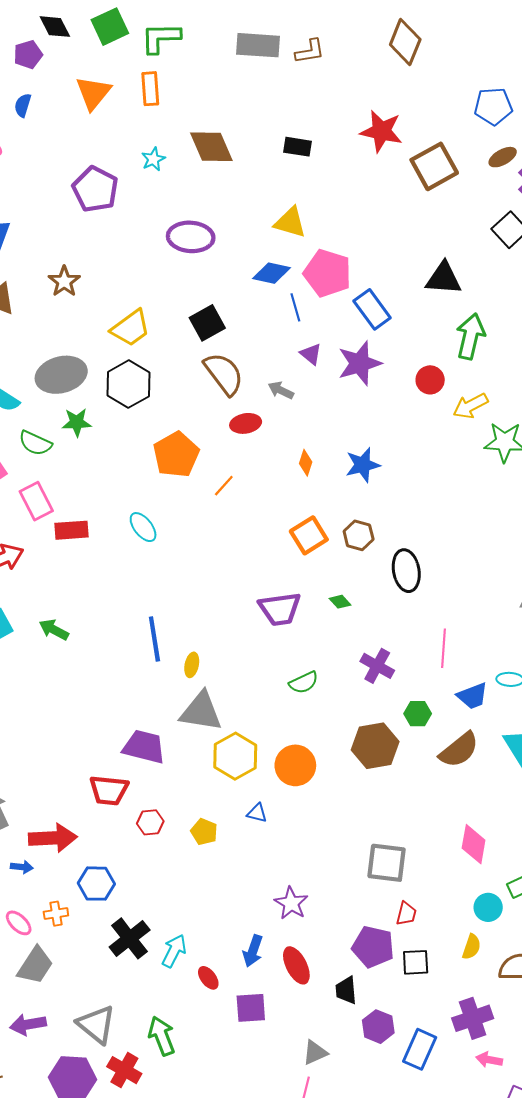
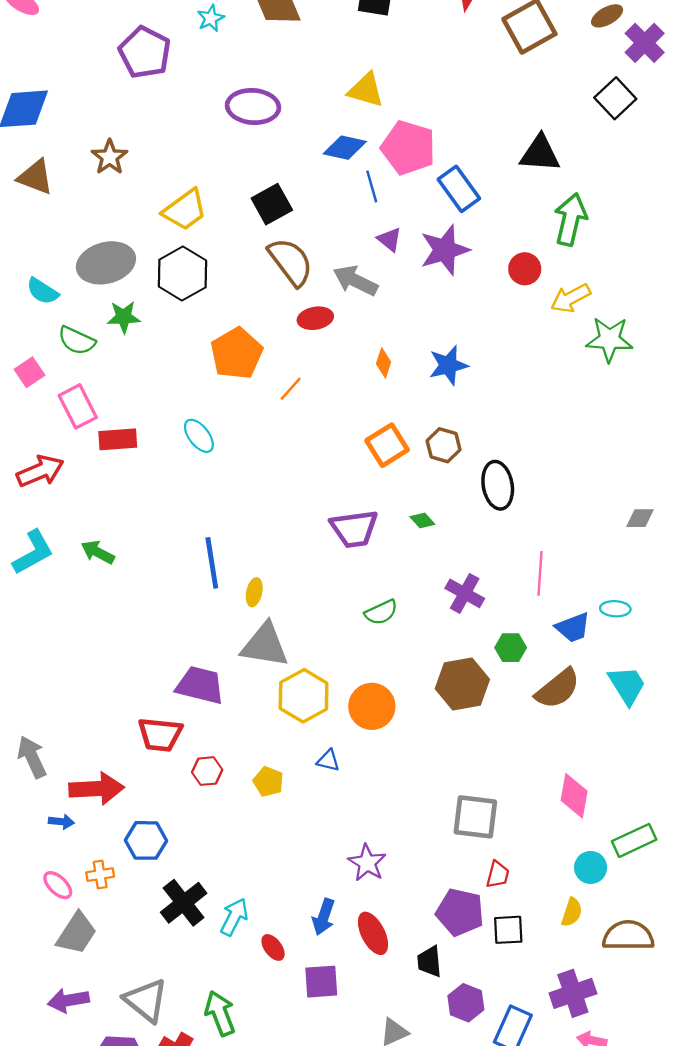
gray arrow: (281, 390) -> (355, 281), size x1.5

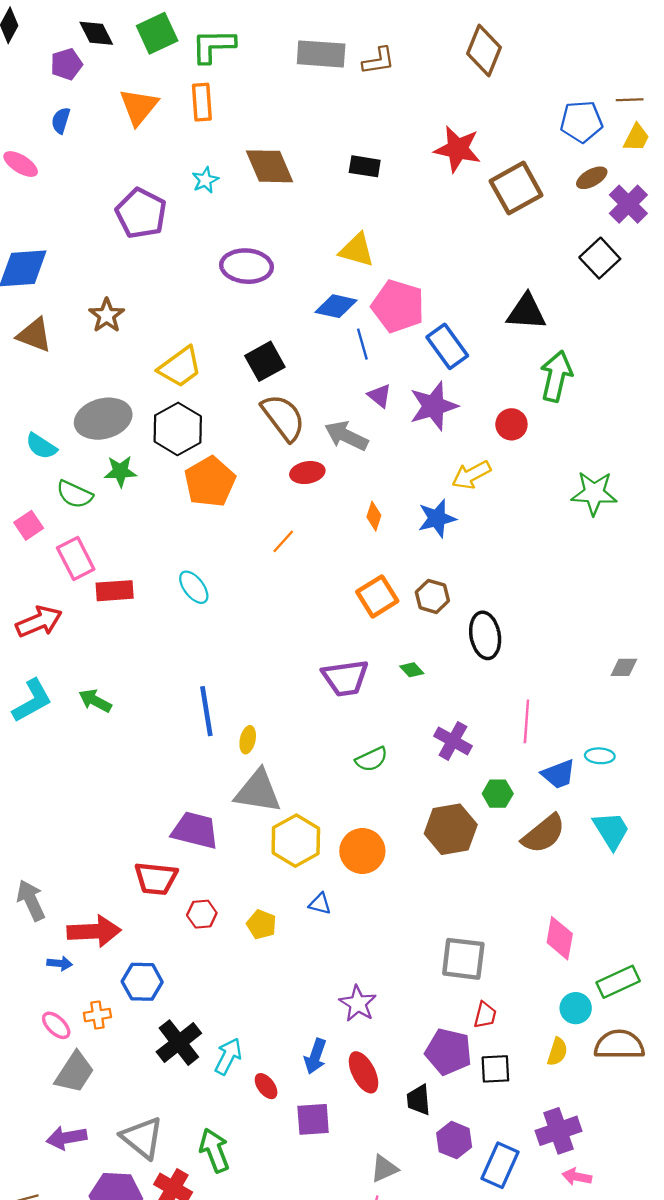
yellow arrow: (571, 298) -> (471, 475), moved
orange pentagon: (237, 353) -> (210, 482), moved
brown semicircle: (628, 936) -> (619, 1045), moved

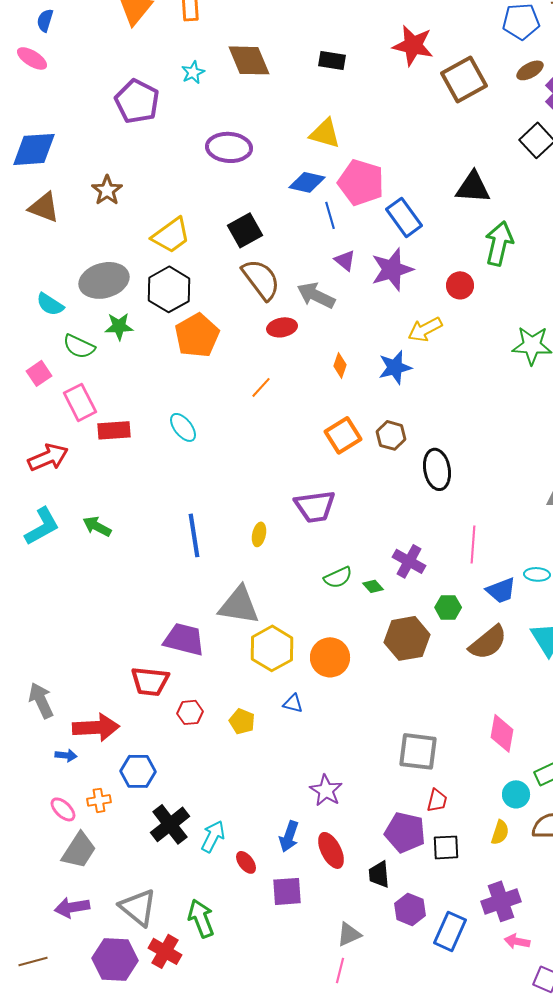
blue semicircle: (61, 120) -> (45, 20), moved
green diamond: (412, 670) -> (373, 586), moved
yellow ellipse: (248, 740) -> (259, 534), moved

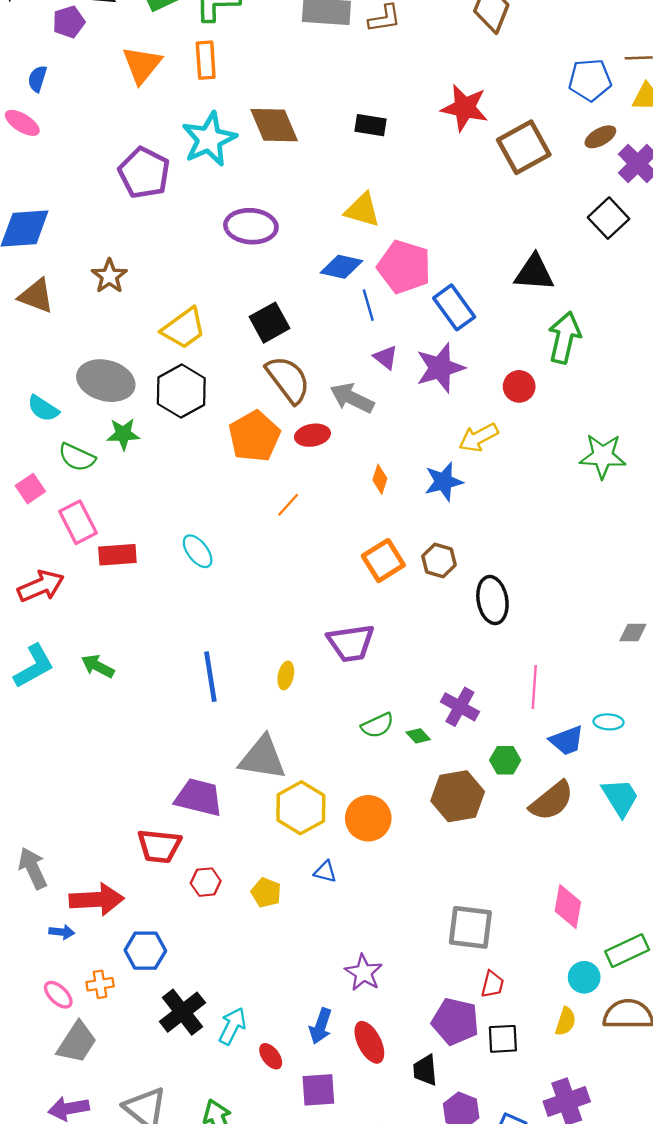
cyan star: (193, 72) -> (209, 139), size x2.0
gray ellipse: (104, 280) -> (106, 381), turned 30
orange pentagon: (197, 335) -> (254, 436), moved

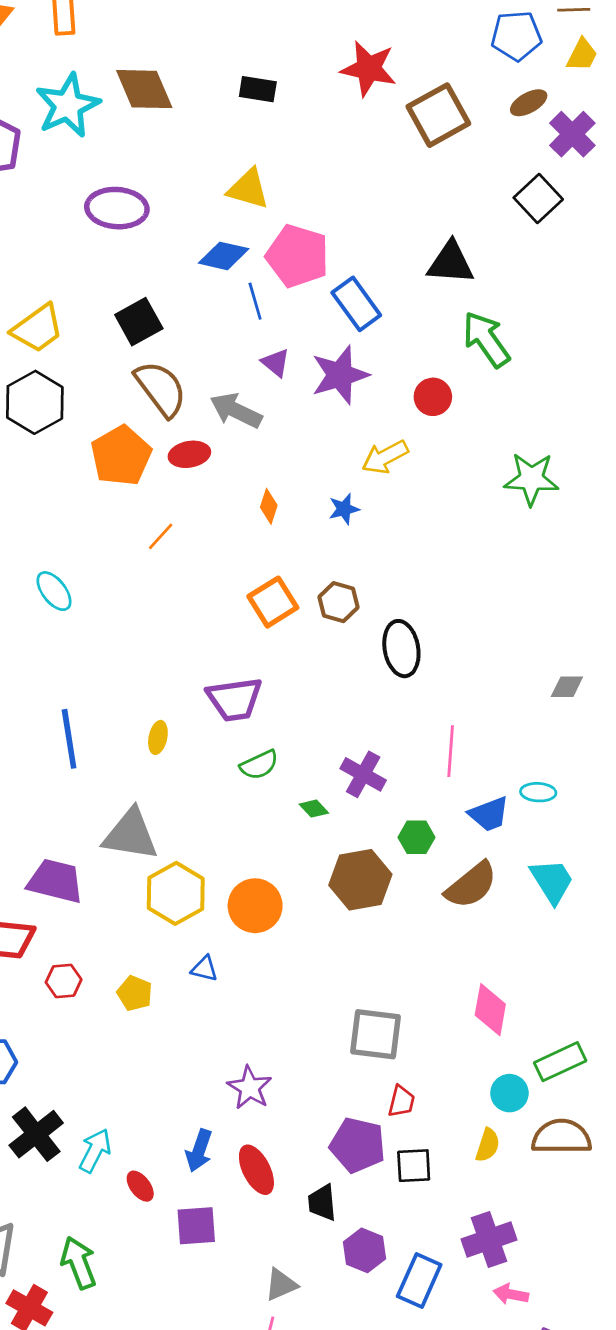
green arrow: (564, 338) -> (486, 339), turned -48
blue star: (444, 482) -> (344, 509), size x0.7
green semicircle: (377, 725) -> (259, 765), moved

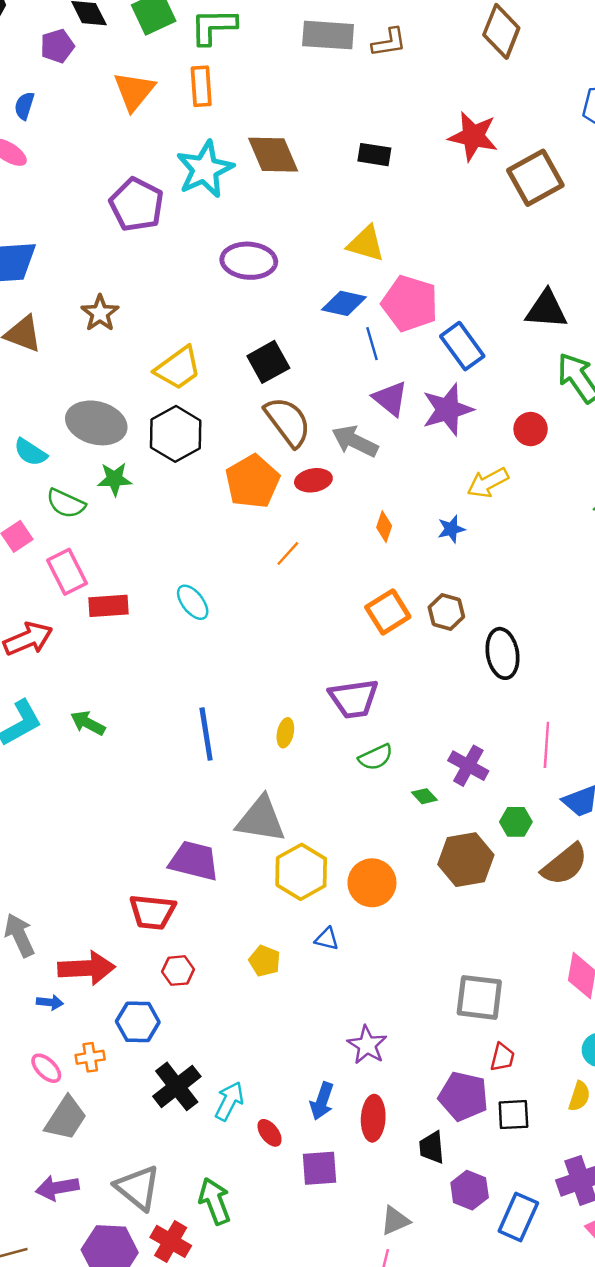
purple triangle: (276, 363) -> (390, 399), size x1.4
red hexagon: (64, 981) -> (178, 971), moved
red ellipse: (256, 1170) -> (373, 1118), turned 30

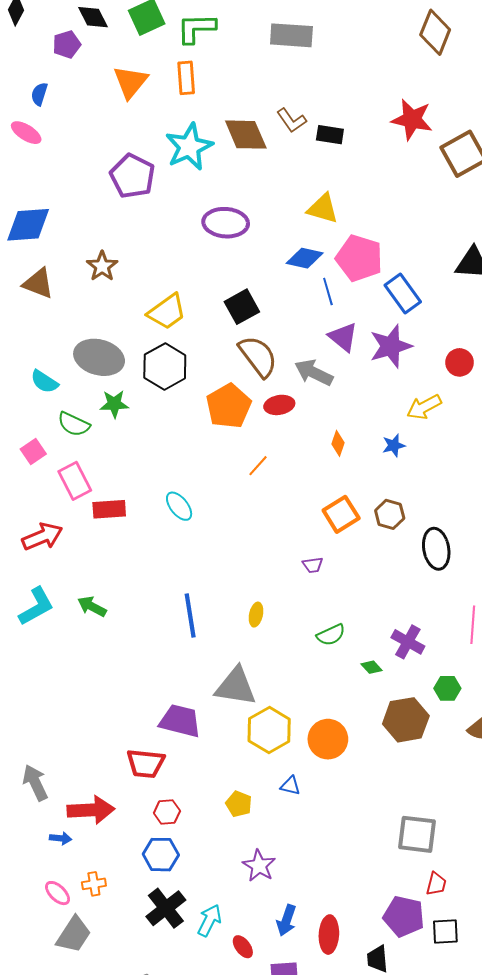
brown L-shape: (389, 42) -> (291, 120), moved, turned 64
purple trapezoid: (354, 699) -> (313, 565), moved, size x0.5
blue hexagon: (138, 1022) -> (161, 855), moved
purple star: (367, 1045) -> (259, 866), moved

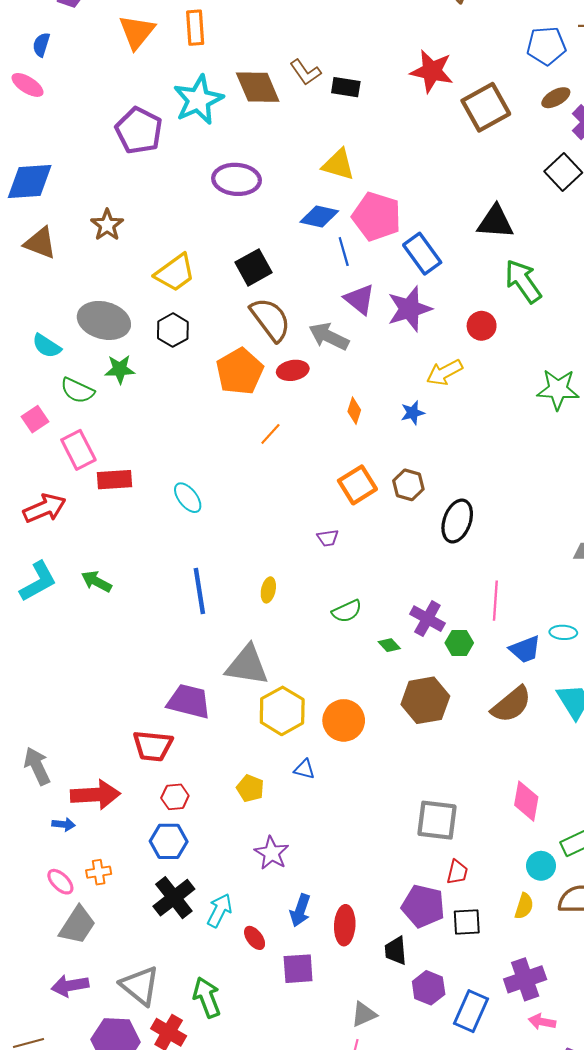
black hexagon: (165, 366) -> (173, 330), size x0.7
cyan ellipse: (179, 506) -> (188, 498), moved
black ellipse: (436, 549) -> (457, 521), turned 30
green hexagon: (447, 688) -> (459, 643), moved

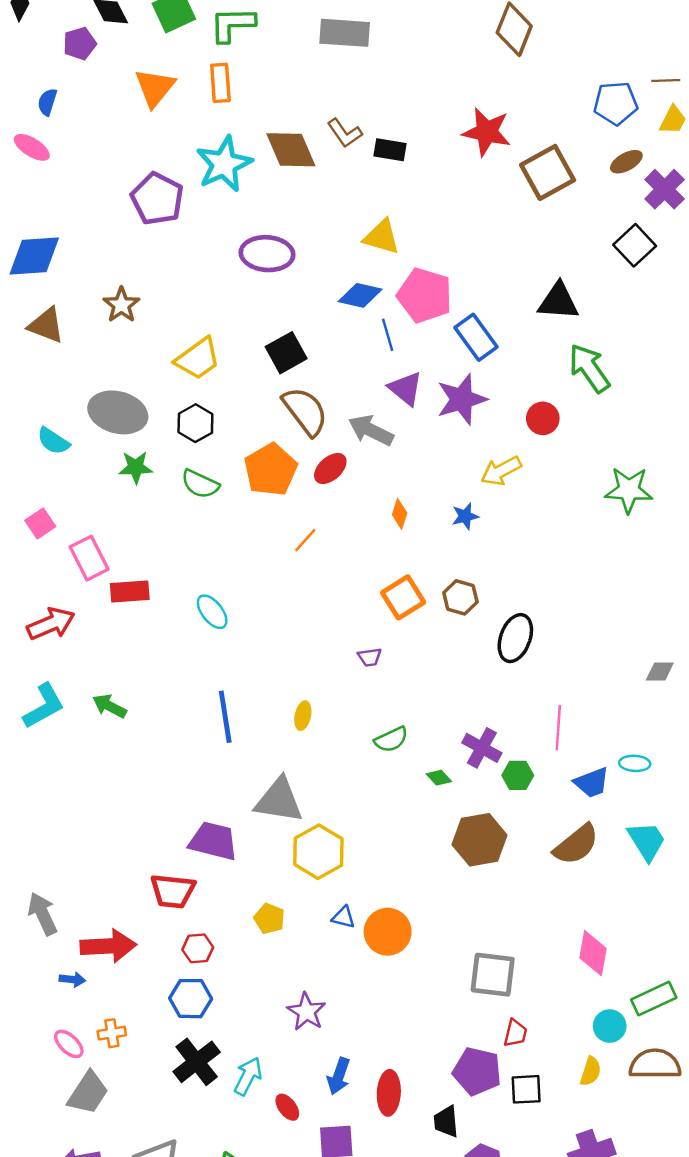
red ellipse: (293, 370) -> (330, 469), turned -32
green semicircle: (77, 390) -> (200, 484), moved
orange circle: (344, 720) -> (388, 932), moved
yellow pentagon: (250, 788) -> (269, 919), moved

